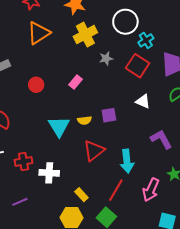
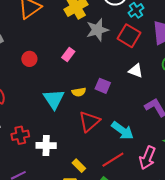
gray star: (106, 58) -> (97, 30), size x1.6
purple square: (109, 115) -> (103, 86), turned 35
cyan arrow: (127, 161) -> (122, 131), turned -45
red line: (116, 190) -> (113, 160), turned 30

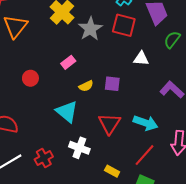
pink rectangle: (68, 54) -> (68, 62), turned 32
yellow semicircle: (79, 92) -> (86, 86), moved
white cross: (46, 145) -> (79, 148), moved, turned 36

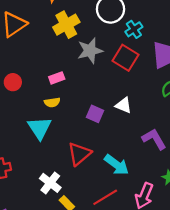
white triangle: (141, 59) -> (124, 105), moved
yellow semicircle: (86, 86) -> (52, 102), moved
white cross: (79, 148) -> (50, 183), moved

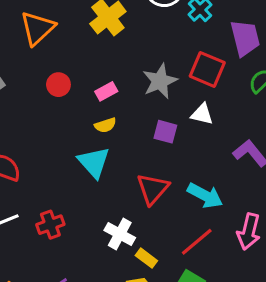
gray star: (90, 51) -> (160, 81), moved
red square: (125, 58) -> (207, 69), moved
red circle: (13, 82) -> (58, 85), moved

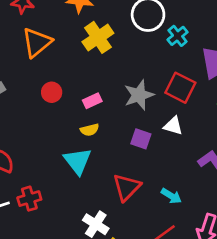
cyan arrow: (205, 195) -> (171, 196), size x0.7
red cross: (50, 225) -> (29, 199), moved

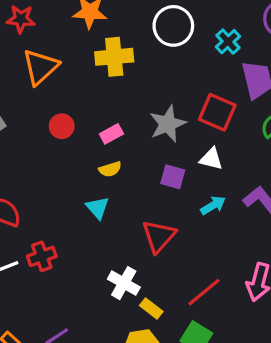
cyan cross: (178, 36) -> (228, 42), moved
yellow cross: (98, 37) -> (114, 57), turned 32
cyan triangle: (78, 161) -> (98, 208), size x0.7
cyan arrow: (171, 196) -> (213, 205), moved, turned -60

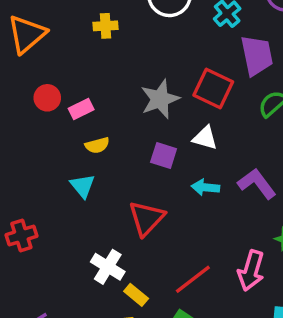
yellow cross: (114, 57) -> (106, 26), size x0.6
pink rectangle: (111, 134) -> (81, 109), moved
cyan arrow: (213, 205) -> (205, 187), turned -145

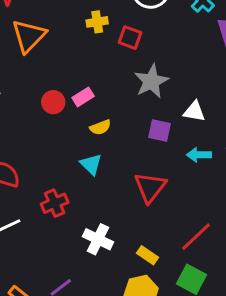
red square: (213, 89) -> (130, 38), moved, size x0.7
red circle: (47, 98) -> (53, 102), moved
red cross: (21, 236) -> (55, 203), moved
white cross: (108, 267) -> (98, 239), moved

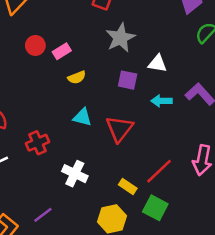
red circle: (53, 102) -> (35, 45), moved
cyan triangle: (91, 164) -> (82, 117), moved, turned -30
yellow rectangle: (148, 255) -> (128, 186), moved

